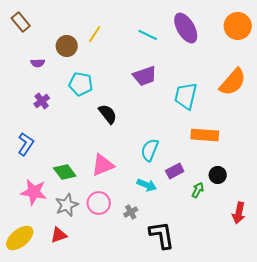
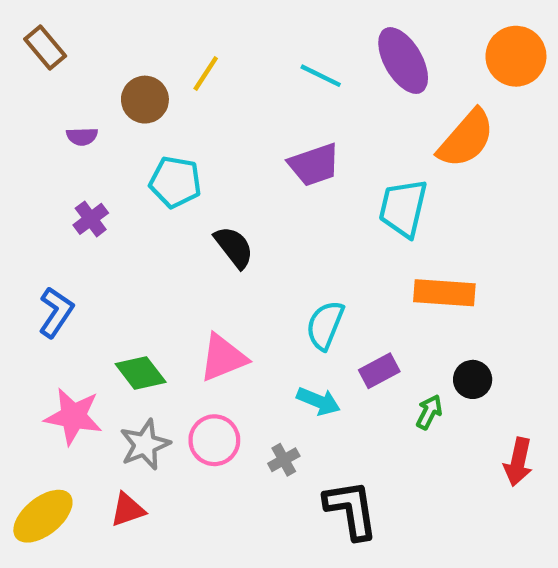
orange semicircle: (233, 82) -> (466, 139), moved

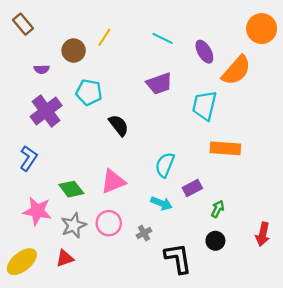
purple ellipse: (403, 61) -> (204, 52), moved, size x0.7
purple cross: (91, 219) -> (46, 111), size x1.8
black circle: (473, 379) -> (215, 241), moved

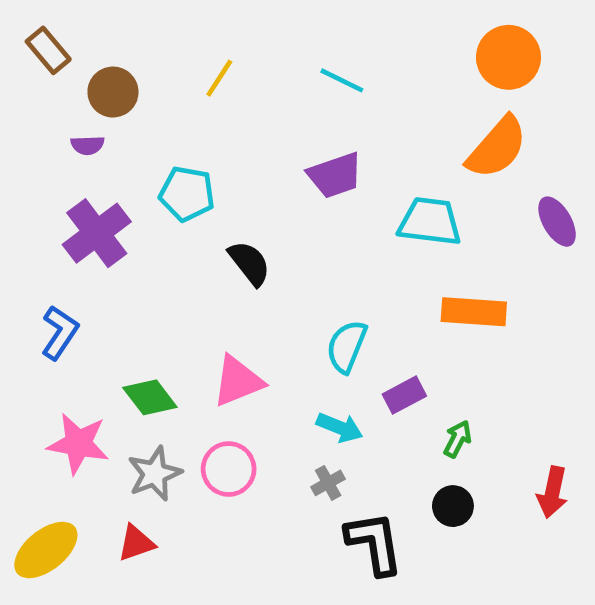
orange circle: (262, 29) -> (508, 57), moved
brown circle: (74, 51) -> (113, 92), moved
purple ellipse: (204, 52) -> (557, 222), moved
cyan trapezoid: (204, 106) -> (430, 222), turned 84
gray cross: (144, 233) -> (328, 483), moved

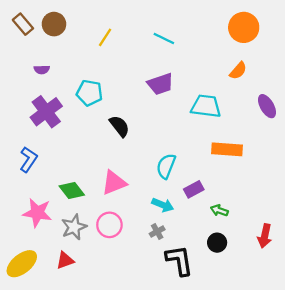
brown circle: (113, 92) -> (54, 24), moved
orange semicircle: (497, 148) -> (238, 71), size x0.6
green arrow: (458, 439) -> (219, 210), turned -98

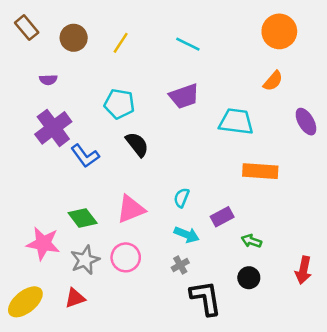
brown circle: (54, 24) -> (74, 38), moved
cyan pentagon: (89, 93) -> (119, 104), moved
blue L-shape: (28, 159) -> (85, 156), moved, turned 110
cyan semicircle: (166, 166) -> (182, 198), moved, size x0.7

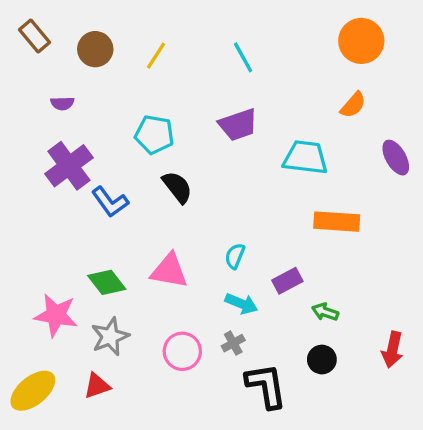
cyan line: (188, 44) -> (243, 57), turned 35
pink triangle: (131, 209) -> (169, 271), turned 32
pink circle: (126, 257) -> (182, 351), moved

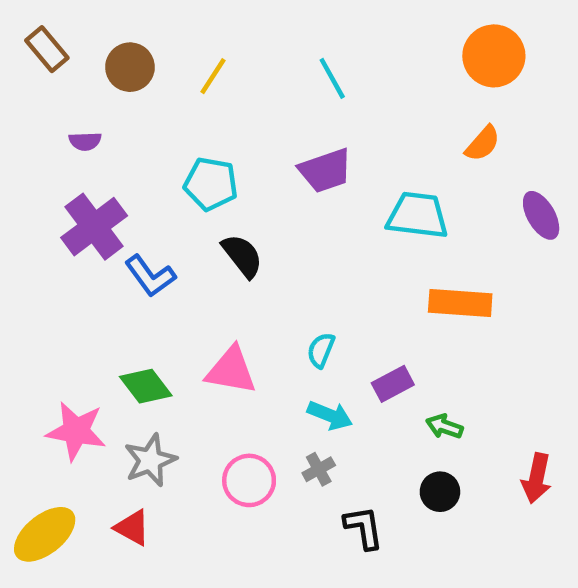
red triangle: (97, 386) -> (132, 528), turned 48
black L-shape: (266, 386) -> (364, 528), size x0.7

